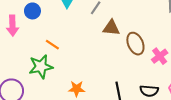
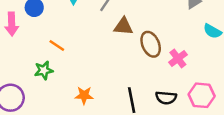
green star: (41, 67) -> (44, 70), size x0.7

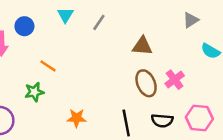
brown triangle: (123, 26) -> (142, 46), moved
brown ellipse: (151, 44) -> (146, 83), moved

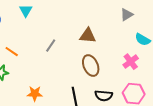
gray line: (99, 22) -> (51, 46), moved
pink cross: (175, 80) -> (131, 62), moved

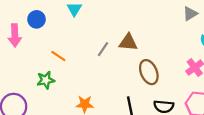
brown triangle: (88, 36) -> (128, 42), moved

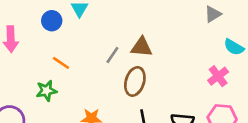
blue circle: (37, 19) -> (52, 21), moved
brown ellipse: (149, 72) -> (135, 81), moved, turned 40

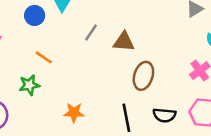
gray line: (112, 55) -> (91, 33), moved
brown ellipse: (135, 81) -> (143, 76), moved

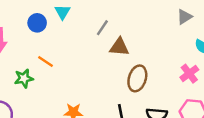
gray line: (91, 33) -> (102, 28), moved
green star: (29, 85) -> (24, 78), moved

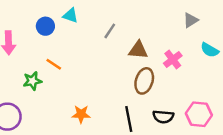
cyan triangle: (62, 12) -> (70, 15), turned -42
brown triangle: (119, 47) -> (138, 50), moved
pink cross: (189, 74) -> (173, 60), moved

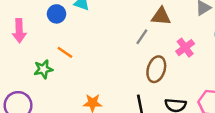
gray line: (110, 31) -> (142, 37), moved
brown triangle: (138, 50) -> (161, 16), moved

